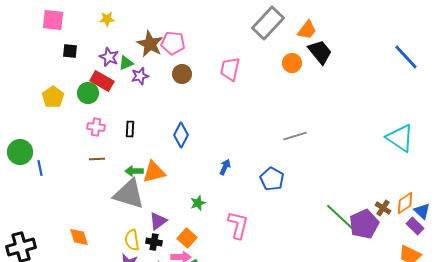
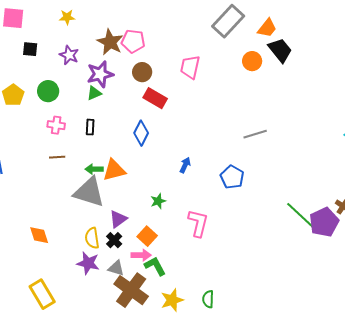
green triangle: (126, 63) -> (94, 93), moved
purple star: (140, 76) -> (100, 74), size x1.5
red rectangle: (102, 81) -> (155, 98), moved
black cross: (154, 242) -> (114, 240), turned 35

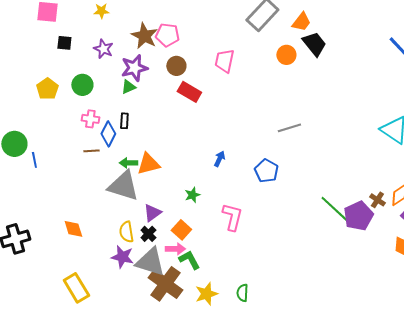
blue diamond: (141, 133) -> (108, 134), moved
gray triangle: (116, 268) -> (150, 262), size x1.8

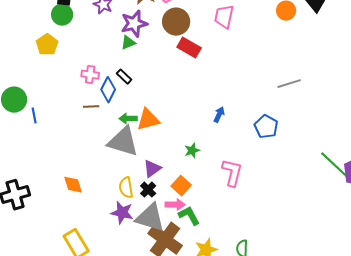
brown circle: (176, 66) -> (176, 22), size x1.4
green circle: (82, 85) -> (62, 15), moved
black rectangle: (124, 121) -> (124, 77), turned -49

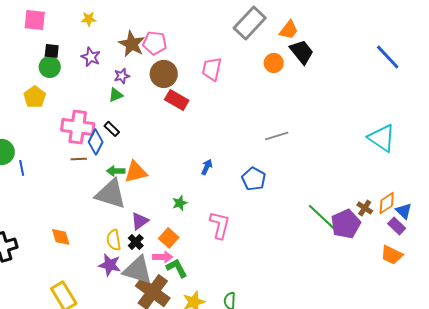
purple star: (134, 24) -> (122, 76), size x0.6
pink cross: (90, 75) -> (78, 127), size x1.8

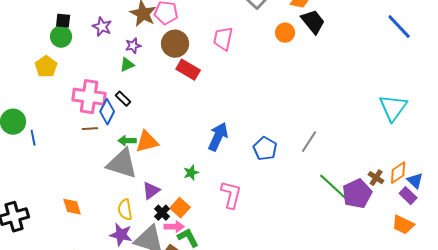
gray line: (277, 136) -> (309, 142), moved, turned -40
cyan triangle: (382, 138) -> (393, 108), turned 32
blue arrow: (207, 167) -> (218, 137), size x1.8
black cross: (136, 242) -> (162, 213), moved

